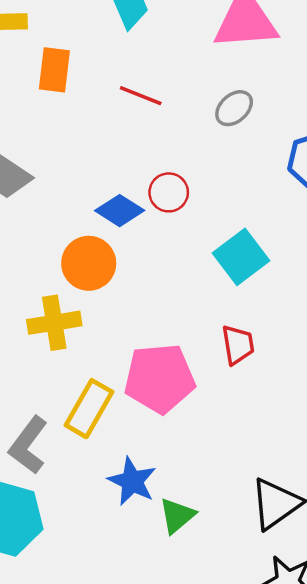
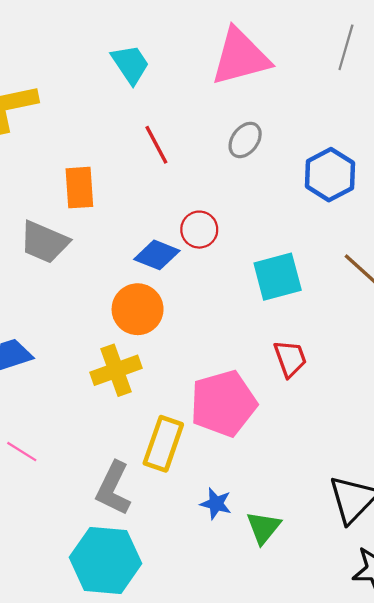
orange rectangle: (54, 70) -> (79, 188), moved
red line: (141, 96) -> (156, 145), turned 51
cyan square: (241, 257) -> (278, 277), turned 33
blue star: (132, 481) -> (216, 504), size x0.7

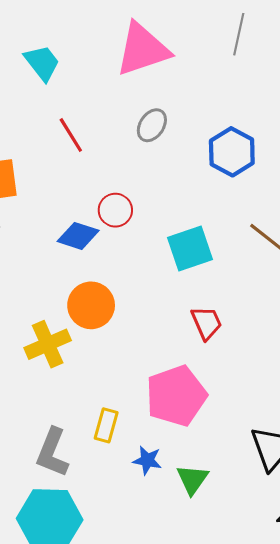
orange circle: (138, 309) -> (91, 305), moved
pink pentagon: (223, 403) -> (176, 396), moved
yellow rectangle: (163, 444) -> (106, 425), moved, size x0.7

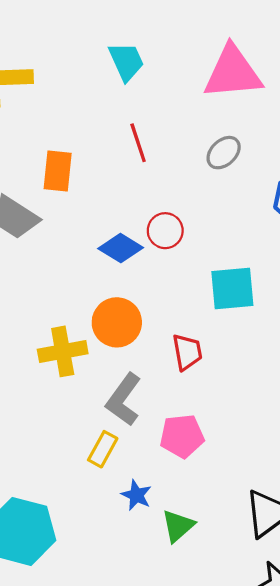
red trapezoid: (206, 323) -> (187, 352), moved
pink pentagon: (176, 396) -> (182, 436), size x0.7
gray L-shape: (52, 453) -> (124, 400), moved

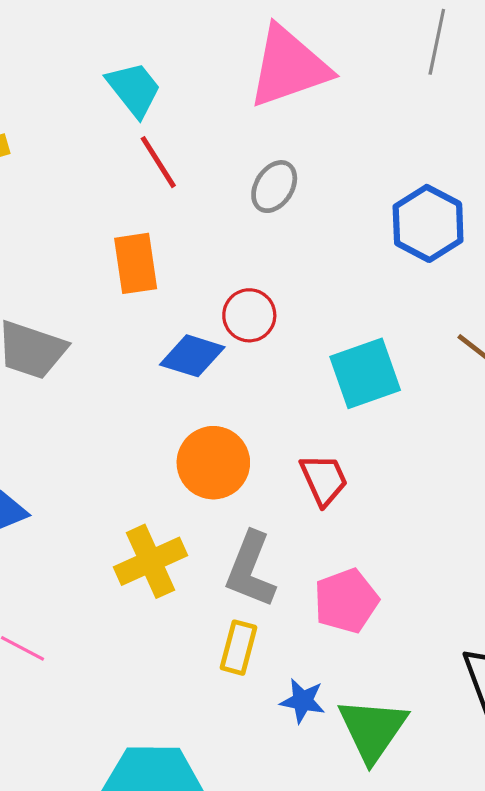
red line: (138, 143) -> (158, 162), moved
gray ellipse: (224, 153) -> (274, 187), moved
orange rectangle: (58, 171) -> (136, 263), moved
yellow cross: (63, 351) -> (150, 561), moved
green triangle: (178, 526) -> (373, 730), size x1.4

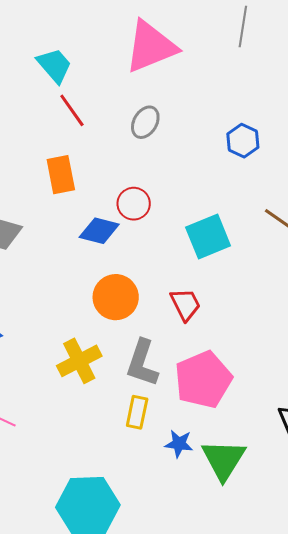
blue hexagon: (428, 223) -> (243, 141), size x0.7
pink pentagon: (346, 601) -> (203, 380), size x1.4

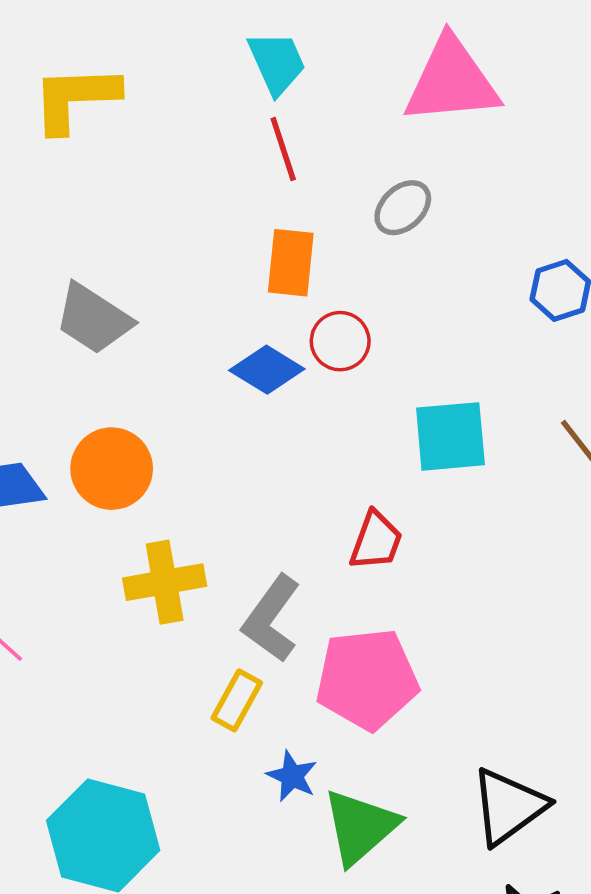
orange rectangle: (61, 175) -> (291, 263), moved
orange circle: (116, 297) -> (112, 469), moved
red trapezoid: (185, 304) -> (376, 541), turned 30

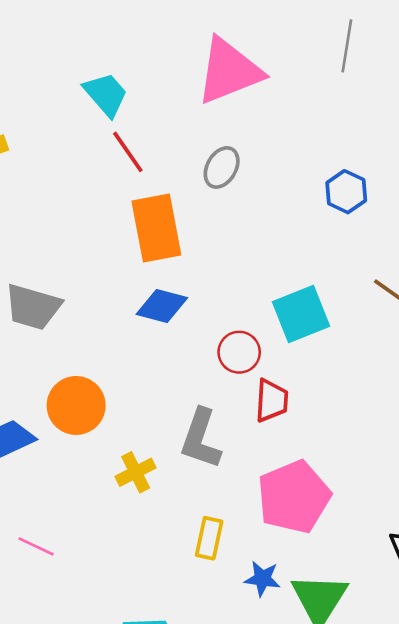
orange rectangle: (291, 263) -> (156, 228), size x1.4
red circle: (340, 341) -> (239, 352), moved
yellow cross: (165, 582) -> (136, 472), size x0.7
gray L-shape: (271, 619) -> (201, 439), moved

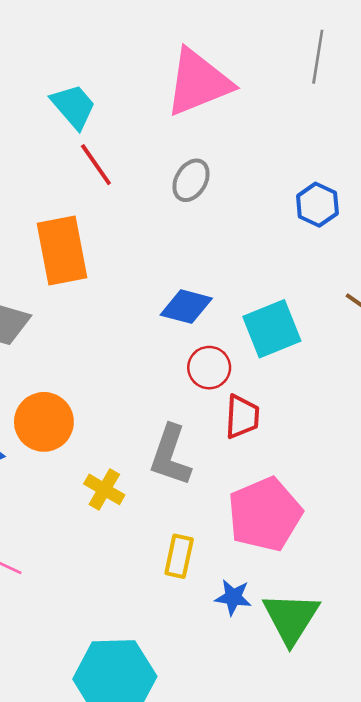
orange rectangle: (156, 228) -> (62, 251), moved
blue diamond: (162, 306) -> (186, 307), moved
yellow cross: (136, 472) -> (104, 489), turned -33

